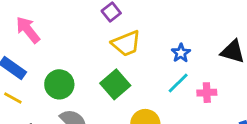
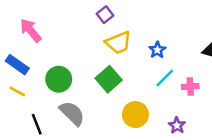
blue star: (181, 53) -> (157, 50), moved

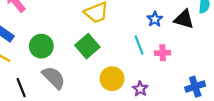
blue star: (157, 50) -> (155, 19), moved
cyan line: (165, 78) -> (139, 45), turned -66
purple star: (177, 125) -> (140, 89), moved

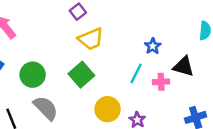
black triangle: (184, 19) -> (184, 66), moved
cyan line: (139, 45) -> (136, 73), turned 48

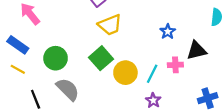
black triangle: (184, 66) -> (197, 50), turned -30
cyan line: (136, 73) -> (152, 74), moved
yellow circle: (108, 109) -> (125, 73), moved

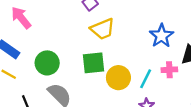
blue star: (168, 32) -> (161, 36), size x1.5
green square: (101, 58) -> (94, 63), turned 35

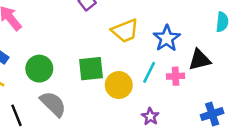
yellow trapezoid: (103, 29) -> (125, 31), moved
cyan line: (146, 79) -> (149, 72), moved

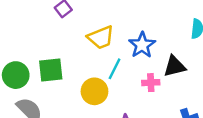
green square: (91, 69) -> (51, 70), moved
cyan line: (149, 72) -> (115, 69), moved

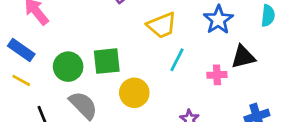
blue star: (142, 45) -> (218, 20), moved
yellow circle: (94, 91) -> (134, 93), moved

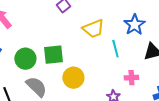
cyan line: (177, 60) -> (115, 49), moved, turned -42
pink cross: (217, 75) -> (131, 78), moved

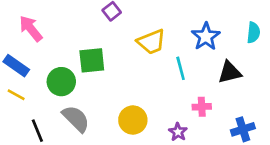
green square: (53, 55) -> (92, 60), moved
yellow circle: (73, 78) -> (133, 120), moved

